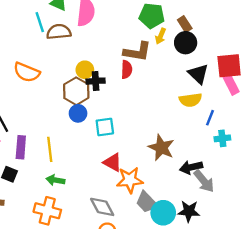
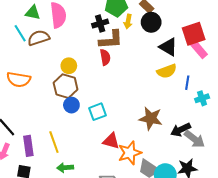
black cross: (96, 81) -> (100, 24), moved

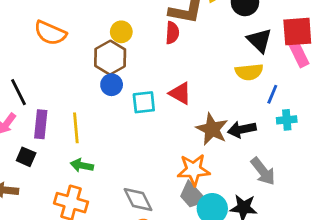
black arrow: (181, 130) -> (242, 129), moved
red triangle: (111, 141) -> (180, 93), moved
orange star: (130, 153) -> (194, 170), moved

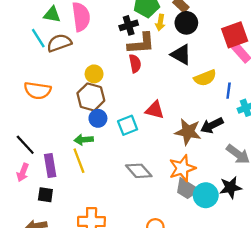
black triangle: (259, 40) -> (181, 55), moved
green arrow: (82, 165) -> (84, 140), moved
gray diamond: (138, 200) -> (139, 171), moved

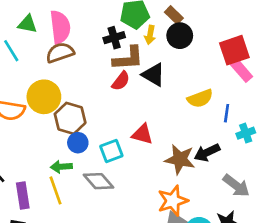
brown semicircle: (59, 43) -> (60, 53), moved
black triangle: (181, 55) -> (153, 75), moved
red semicircle: (135, 63) -> (121, 81), turned 48
yellow circle: (94, 74) -> (44, 97), moved, size x1.6
gray diamond: (139, 171) -> (99, 181), moved

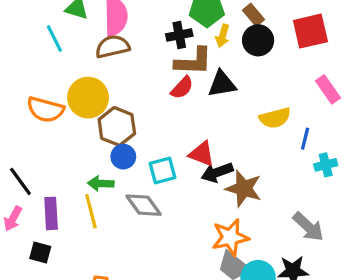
red square: (234, 50) -> (310, 31), moved
black triangle: (153, 75) -> (222, 84), turned -45
black arrow: (207, 152) -> (217, 172), moved

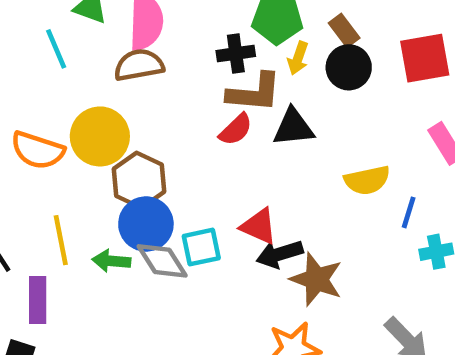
blue circle: (123, 157) -> (146, 224), size x1.5
gray diamond: (144, 205) -> (162, 261), moved
yellow line: (91, 211) -> (61, 240), moved

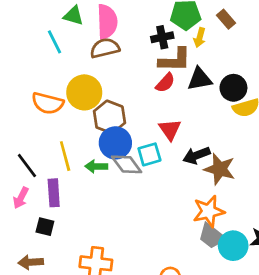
black circle: (349, 67) -> (233, 88), moved
red triangle: (259, 226) -> (170, 130), moved, turned 35

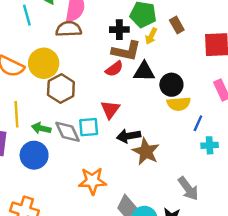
blue circle: (115, 143) -> (34, 155), moved
orange star: (209, 211) -> (92, 181), moved

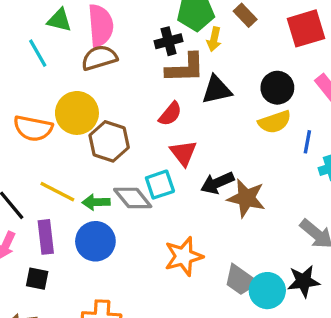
red semicircle: (114, 69) -> (170, 114), moved
black circle: (171, 85) -> (277, 88), moved
yellow line: (16, 114) -> (57, 192), turned -45

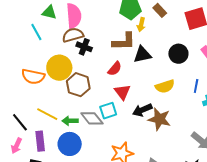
black cross: (169, 41) -> (84, 47), moved, turned 35
yellow semicircle: (275, 122) -> (165, 86), moved

